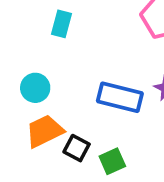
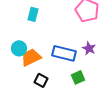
orange trapezoid: (45, 131) -> (31, 57), moved
green square: (112, 161) -> (78, 77), moved

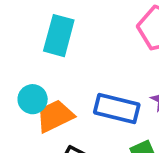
cyan rectangle: (33, 14) -> (59, 36), size x1.5

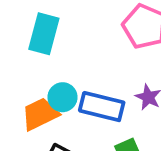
cyan circle: (33, 99) -> (63, 97), moved

